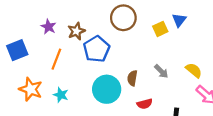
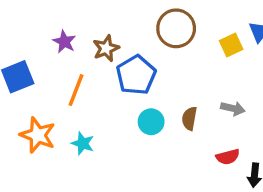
gray arrow: (161, 71) -> (233, 108), turned -32
cyan circle: (107, 89) -> (151, 122), moved, size x0.6
red semicircle: (145, 104) -> (228, 157), moved

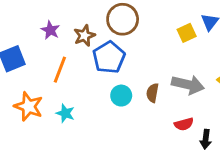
brown circle: (176, 28) -> (123, 19), moved
gray arrow: (233, 108) -> (188, 85), size x1.6

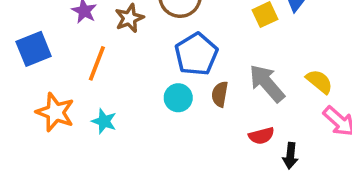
blue pentagon: (109, 57) -> (196, 54), moved
gray arrow: (188, 85) -> (267, 83), turned -144

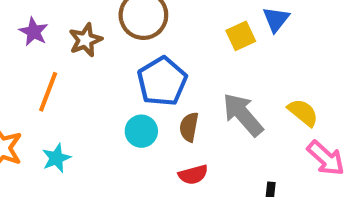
cyan star: (104, 121) -> (56, 158), turned 30
red semicircle: (261, 136) -> (193, 175), moved

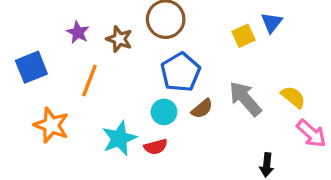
brown star: (85, 40) -> (119, 39), turned -30
brown semicircle: (189, 127) -> (202, 109), turned -140
cyan star: (56, 158) -> (119, 138), moved, size x1.5
red semicircle: (193, 175) -> (156, 147), moved

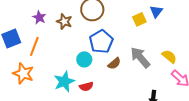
orange line: (89, 80) -> (34, 46), moved
cyan circle: (164, 112) -> (84, 59), moved

